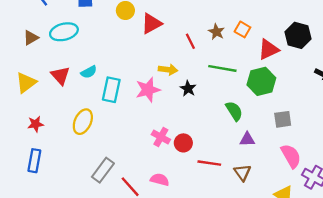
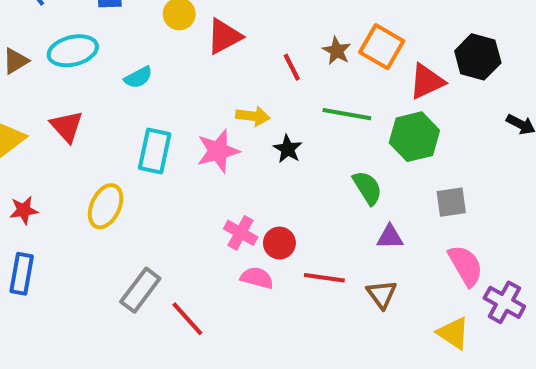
orange square: (242, 29) -> (382, 47), size x1.5
cyan semicircle: (89, 72) -> (138, 77), moved
pink semicircle: (160, 180) -> (257, 278), moved

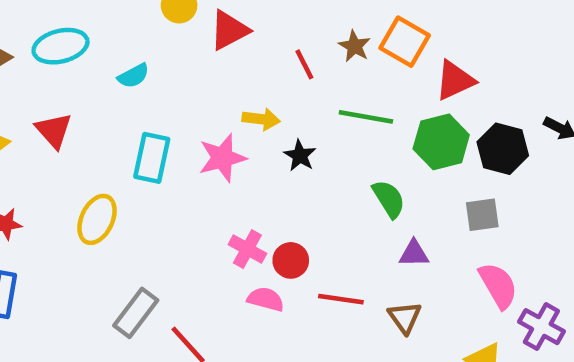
black hexagon: (478, 57) -> (503, 149), moved

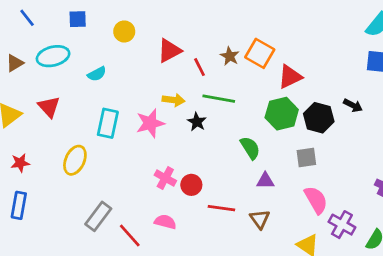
red triangle: (229, 30) -> (169, 51), moved
green line: (366, 117) -> (219, 99), moved
pink semicircle: (266, 299) -> (165, 222), moved

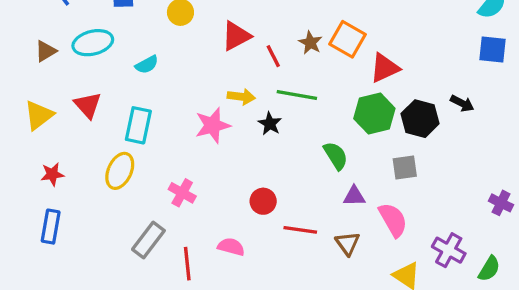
cyan rectangle: (108, 123) -> (138, 125), moved
pink cross: (165, 178) -> (182, 193), moved
pink semicircle: (316, 200) -> (393, 220), moved
red line: (130, 235) -> (187, 264), turned 36

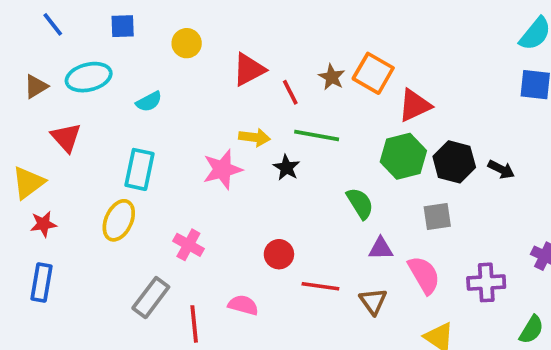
black arrow: (462, 103) -> (501, 169), moved
red triangle: (88, 105) -> (66, 137), moved
yellow triangle: (39, 115) -> (28, 183), moved
purple cross: (449, 250) -> (486, 282), moved, turned -32

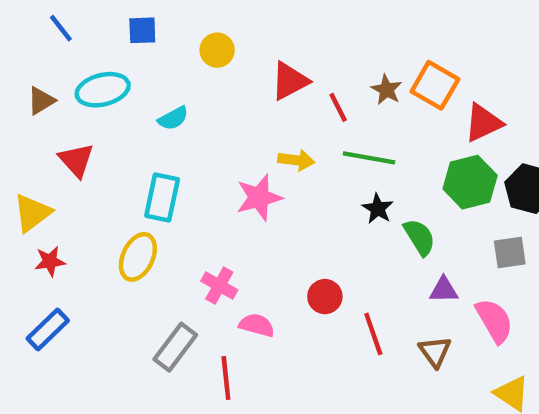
black star: (286, 168) -> (378, 209), moved
blue rectangle: (42, 282) -> (48, 330), turned 36
red line: (320, 286) -> (373, 334), turned 63
pink semicircle: (243, 305) -> (257, 325), moved

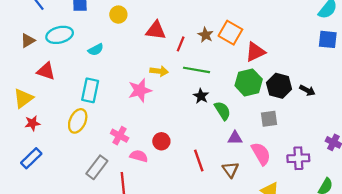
red triangle: (290, 81) -> (156, 30), turned 35
red line: (338, 107) -> (181, 44), turned 49
red triangle: (76, 160) -> (46, 71), turned -30
red circle: (325, 297) -> (161, 141), moved

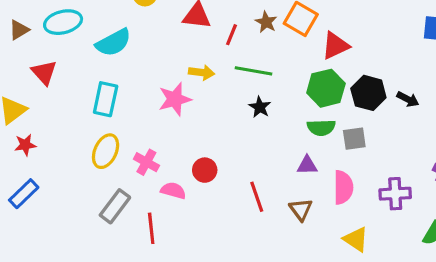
cyan semicircle: (96, 50) -> (113, 43), size x1.6
red triangle: (46, 71) -> (44, 72), turned 30
green semicircle: (223, 111) -> (321, 128), moved, turned 120
yellow ellipse: (78, 121) -> (106, 151), moved
pink semicircle: (261, 154) -> (343, 187), turned 30

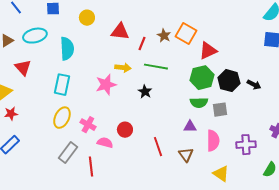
cyan semicircle: (113, 43) -> (67, 49), turned -65
black star: (260, 107) -> (145, 92), moved

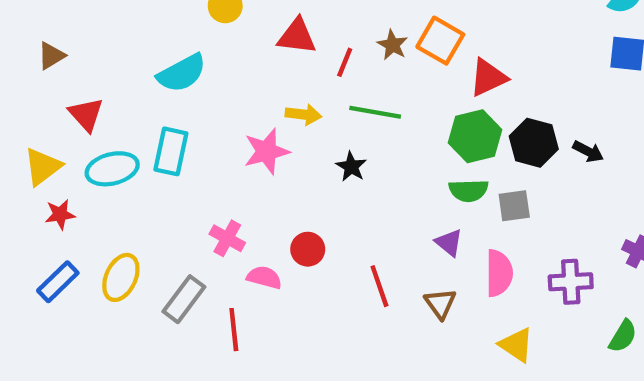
cyan ellipse: (35, 36) -> (112, 169), moved
cyan semicircle: (67, 49) -> (182, 73), turned 65
yellow ellipse: (62, 118) -> (121, 277), moved
purple triangle: (190, 127) -> (449, 243), turned 40

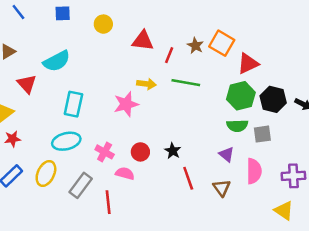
cyan semicircle: (182, 73) -> (57, 61), moved
black star: (351, 167) -> (173, 151), moved
cyan ellipse: (112, 169) -> (66, 141), moved
red circle: (308, 249) -> (140, 152), moved
yellow triangle: (516, 345) -> (284, 211), moved

